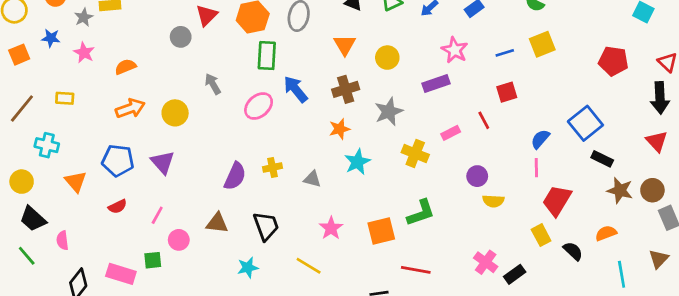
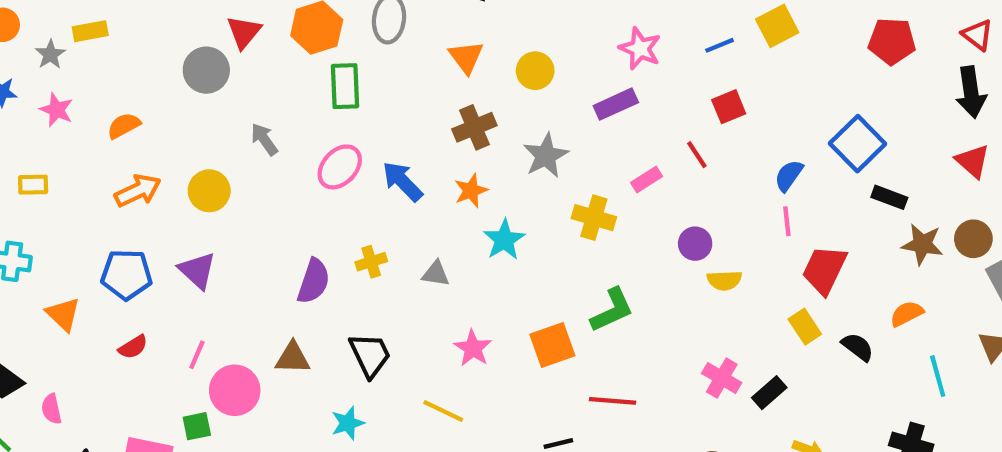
gray circle: (181, 37) -> (206, 70), size x1.4
blue arrow: (296, 89) -> (402, 181), moved
pink circle: (179, 240) -> (235, 390), size x1.5

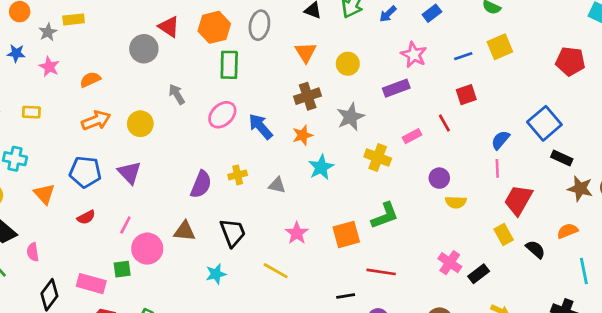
red triangle: (244, 32) -> (169, 27), turned -40

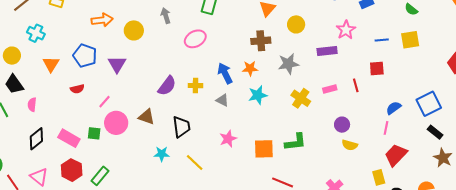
blue arrow: (261, 126) -> (225, 73), moved
yellow line: (276, 271) -> (195, 162), moved

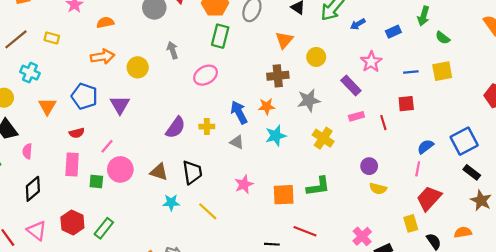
purple rectangle: (327, 51) -> (351, 85), turned 54
pink rectangle: (330, 89) -> (356, 116), moved
brown triangle: (147, 117) -> (159, 172), moved
pink rectangle: (69, 138) -> (72, 165), moved, turned 65

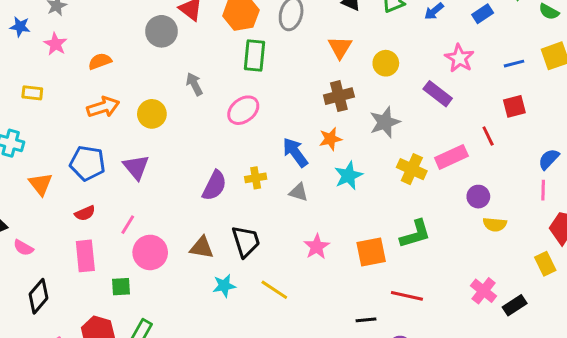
pink rectangle: (356, 116) -> (451, 157), moved, size x1.5
pink semicircle: (27, 151) -> (23, 248), turned -56
green square: (96, 181) -> (121, 287), moved

